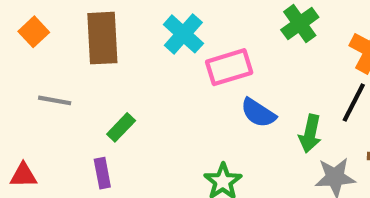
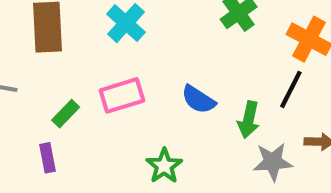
pink rectangle: (229, 67) -> (122, 95), moved

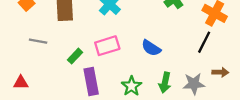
green arrow: (249, 120) -> (165, 83), moved
purple rectangle: (48, 158) -> (91, 81), moved, size x1.6

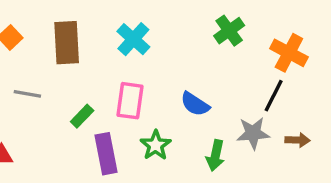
pink rectangle: (107, 46) -> (130, 101), turned -65
gray star: (194, 84) -> (253, 133), moved
green star: (132, 86) -> (156, 145), moved

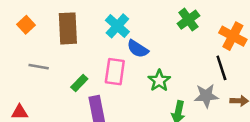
black line: (274, 96) -> (221, 68), turned -45
blue semicircle: (195, 104) -> (138, 49), moved
green star: (156, 145) -> (159, 81), moved

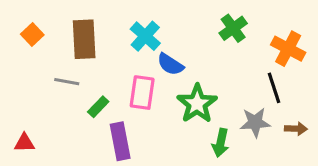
gray line: (39, 67) -> (67, 82), moved
green star: (159, 81) -> (197, 104), size x1.4

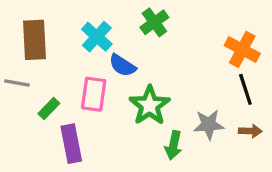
green cross: (233, 28) -> (154, 22), moved
black line: (274, 88) -> (245, 89), moved

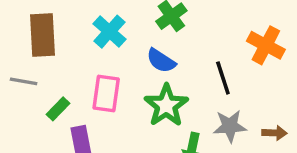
blue semicircle: (122, 65) -> (161, 61), moved
black line: (245, 89) -> (223, 78), moved

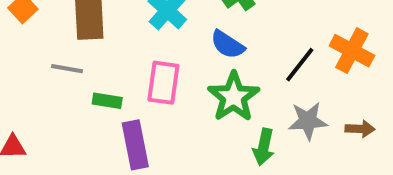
orange cross: (266, 45) -> (352, 51), moved
black line: (223, 78) -> (300, 65), turned 56
green rectangle: (58, 109) -> (107, 101), turned 55

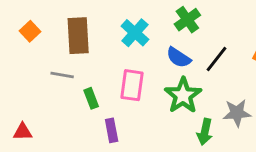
black line: (300, 65) -> (217, 59), moved
green rectangle: (107, 101) -> (91, 98), turned 60
purple rectangle: (135, 145) -> (112, 130), size x0.7

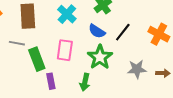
green rectangle: (91, 98) -> (37, 59), size x1.6
green arrow: (205, 132) -> (85, 82), moved

